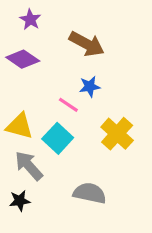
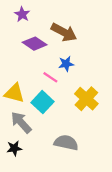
purple diamond: (23, 59) -> (35, 44), moved

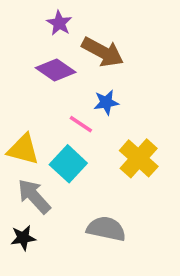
purple star: (22, 14) -> (59, 23), moved

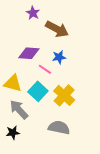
purple diamond: (56, 70) -> (29, 53), moved, turned -30
yellow cross: (139, 158) -> (64, 95), moved

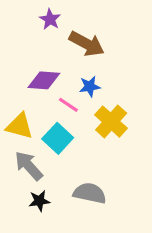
yellow cross: (64, 95) -> (111, 122), moved
black star: (13, 133) -> (39, 201), moved

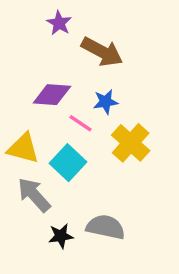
black star: (39, 201) -> (61, 236), moved

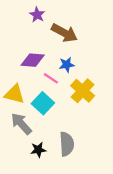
gray semicircle: (106, 227) -> (67, 144), turned 75

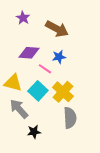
purple star: (37, 15) -> (23, 18), moved
yellow cross: (83, 91) -> (63, 92), moved
gray semicircle: (67, 144) -> (70, 118), moved

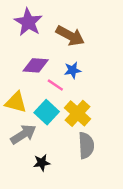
purple star: (23, 18) -> (28, 22), size x1.6
gray arrow: (19, 109) -> (23, 134), turned 100

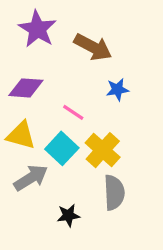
purple diamond: (36, 65) -> (26, 88), moved
blue star: (73, 70) -> (117, 90), moved
black star: (42, 163) -> (68, 215), moved

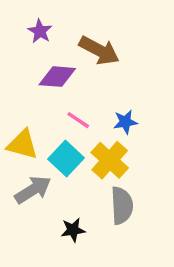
purple star: (37, 29) -> (40, 31), size x0.6
purple diamond: (26, 88) -> (57, 77), moved
blue star: (117, 90) -> (125, 122), moved

